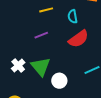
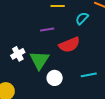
cyan semicircle: (73, 16) -> (82, 18), turned 40
red semicircle: (79, 39) -> (69, 45), moved

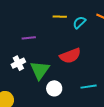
cyan semicircle: (82, 18) -> (79, 22), moved
purple line: (47, 29) -> (29, 38), moved

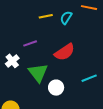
purple line: (29, 38) -> (30, 43), moved
white cross: (18, 63) -> (12, 61), moved

